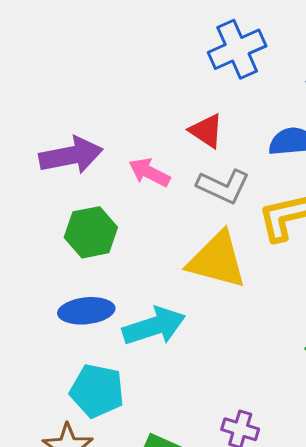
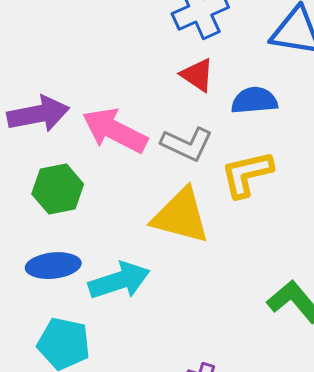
red triangle: (206, 131) -> (197, 75), moved
pink arrow: (149, 172) -> (115, 130), size x1.6

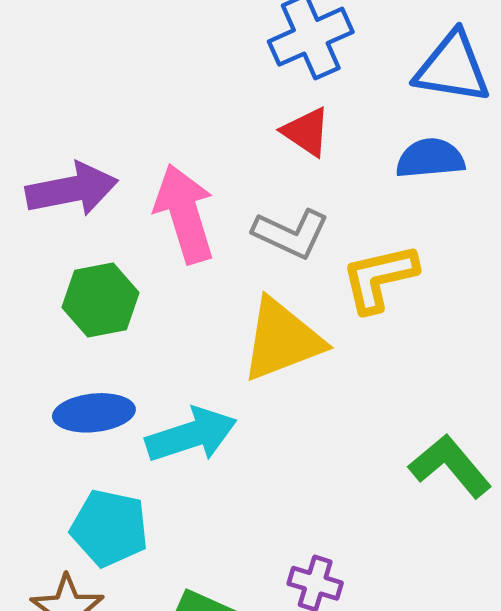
blue semicircle: (254, 100) -> (430, 158), moved
pink arrow: (115, 130) -> (185, 214), turned 46
yellow triangle: (181, 216) -> (282, 340), turned -36

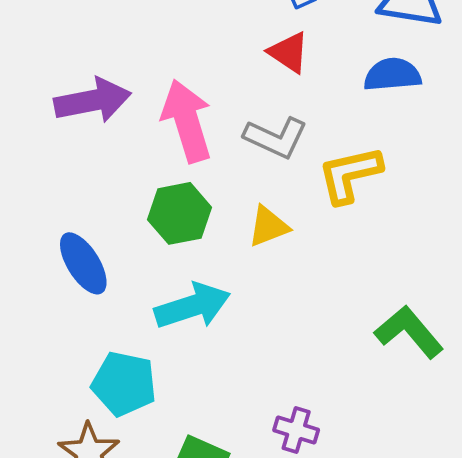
green hexagon: (101, 300) -> (180, 213), moved
yellow triangle: (282, 340) -> (268, 226), size x0.6
blue ellipse: (94, 413) -> (83, 263), moved, turned 64

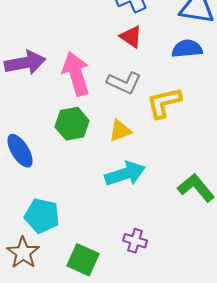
cyan arrow: (192, 306) -> (125, 174), moved

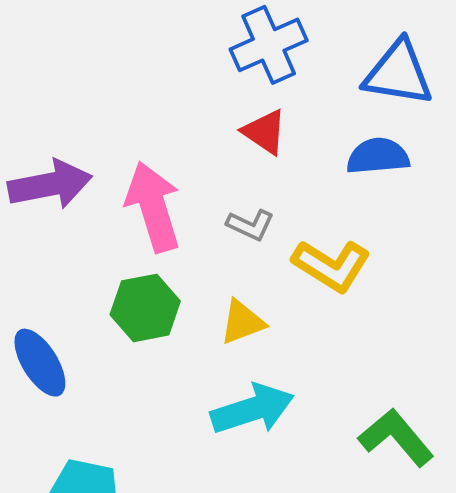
gray L-shape: (124, 83) -> (250, 225), size x0.7
yellow L-shape: (164, 103) -> (331, 265), turned -135

